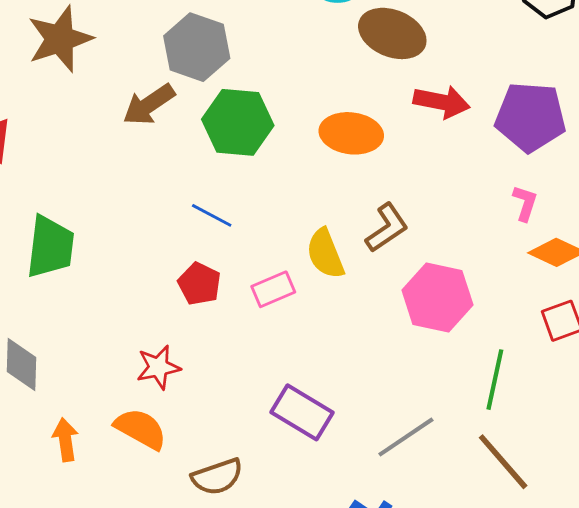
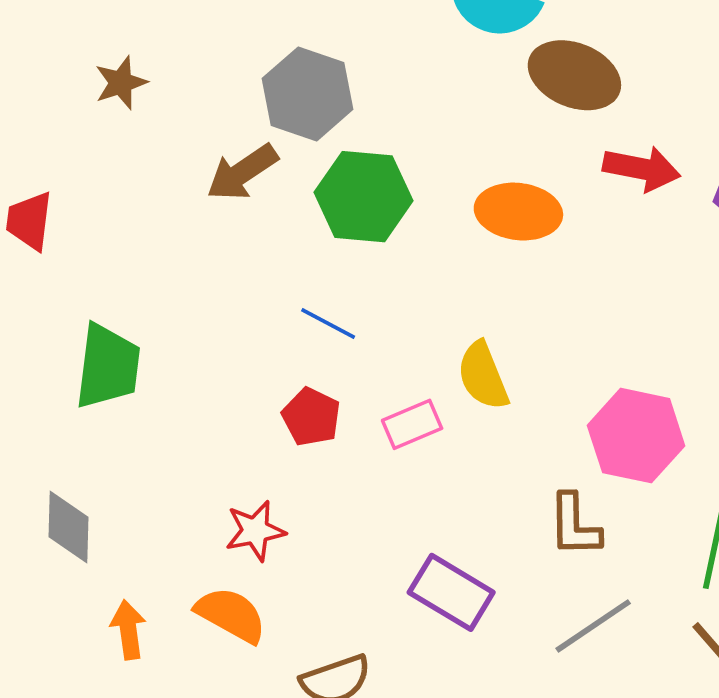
brown star: (60, 39) -> (121, 83), size x0.6
brown L-shape: (387, 228) -> (574, 525), moved, turned 123

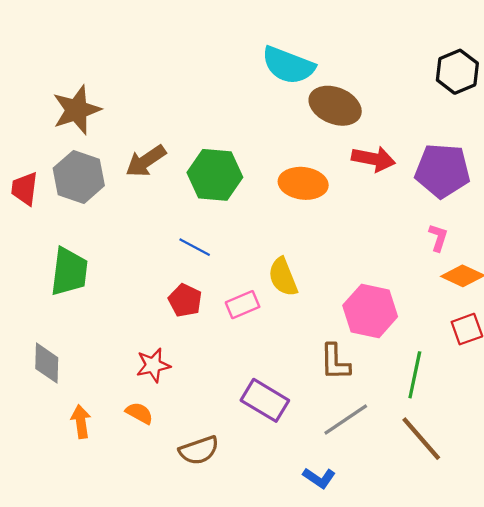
brown star: (121, 83) -> (77, 110), size x1.6
gray hexagon: (307, 94) -> (79, 177), moved
orange semicircle: (231, 615) -> (139, 413), size x0.7

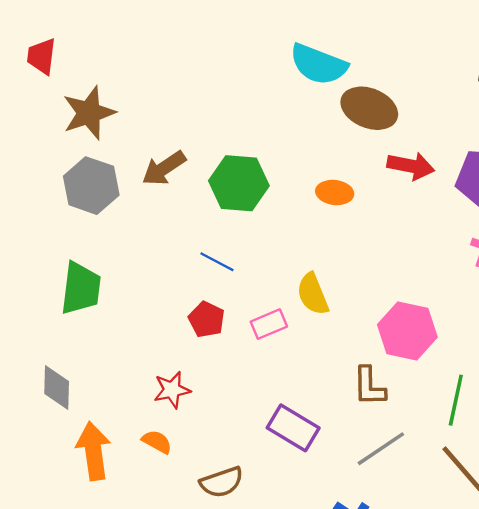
orange ellipse: (303, 183) -> (335, 192), size x0.7
red trapezoid: (24, 189) -> (42, 56), moved
orange arrow: (81, 422) -> (93, 451), size x1.6

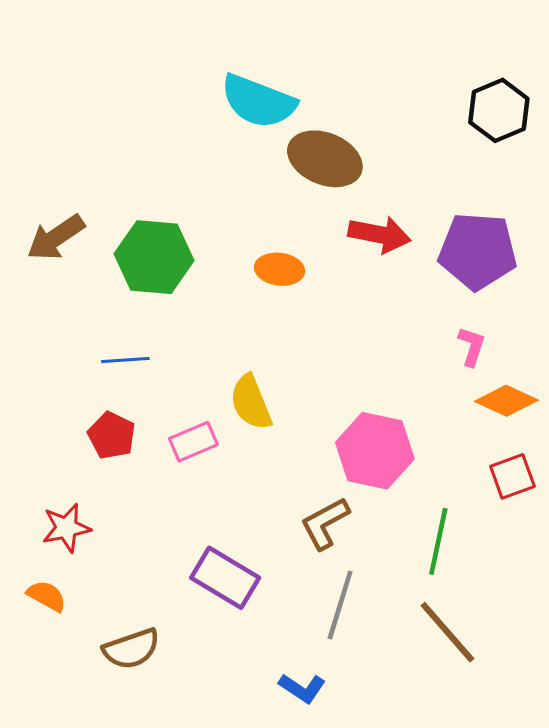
blue line: (217, 262) -> (125, 360), turned -32
brown L-shape: (369, 386) -> (325, 523), turned 63
gray line: (381, 449) -> (340, 605), turned -39

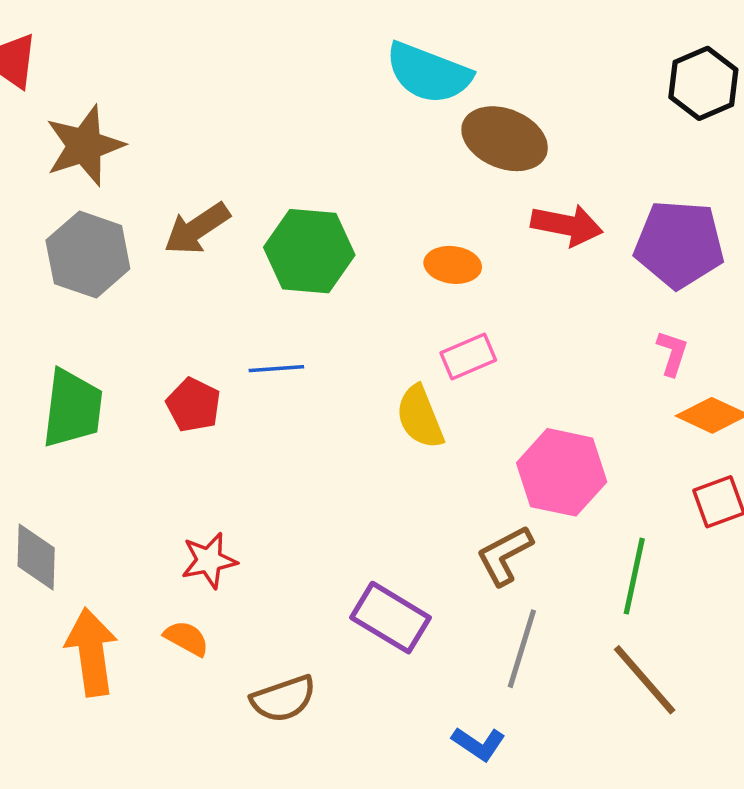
red pentagon: (112, 436) -> (193, 405), moved
pink rectangle: (193, 442) -> (468, 357), moved

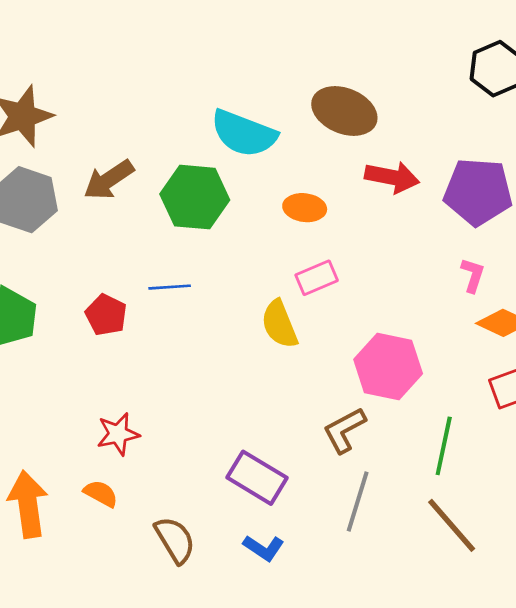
cyan semicircle: (429, 73) -> (244, 133), moved
brown semicircle: (283, 699) -> (175, 540), turned -102
blue L-shape: (479, 744) -> (264, 548), moved

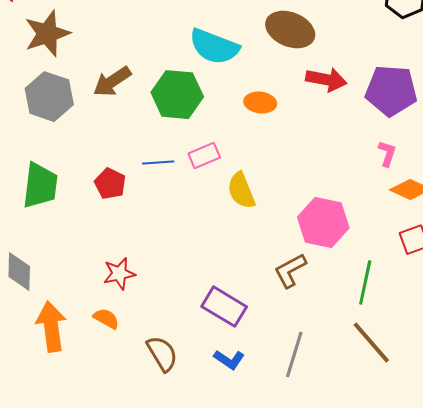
pink rectangle: (317, 278) -> (204, 156), moved
gray line: (358, 502) -> (294, 355), moved

